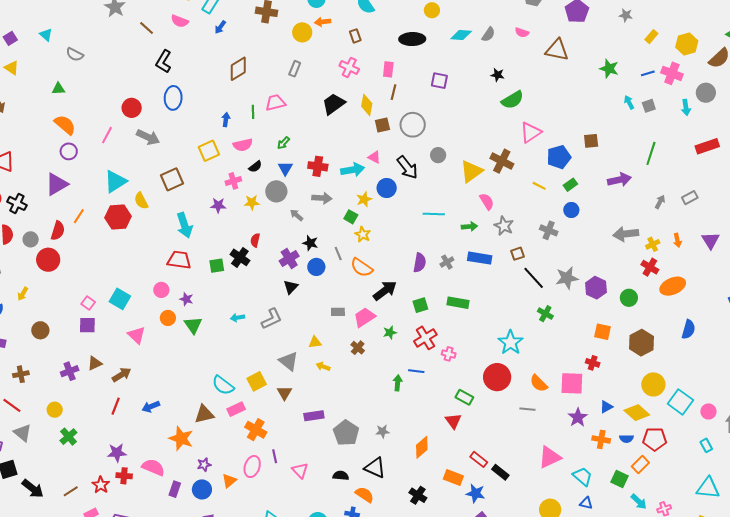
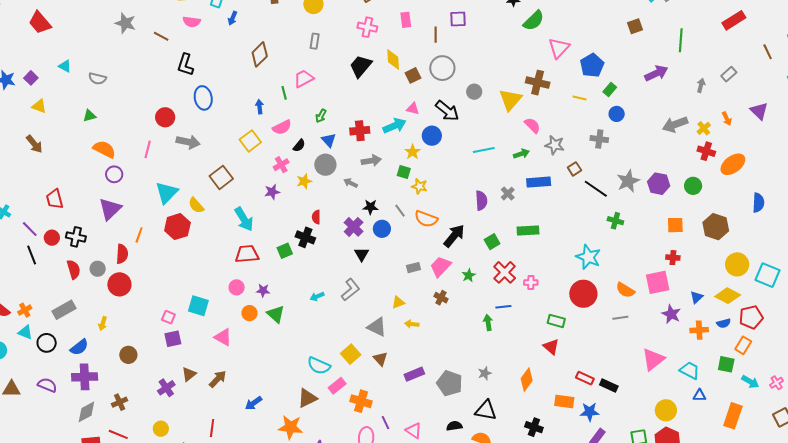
brown line: (394, 92) -> (436, 35), moved
brown square: (591, 141) -> (635, 26), moved
red line: (116, 406) -> (212, 428), moved

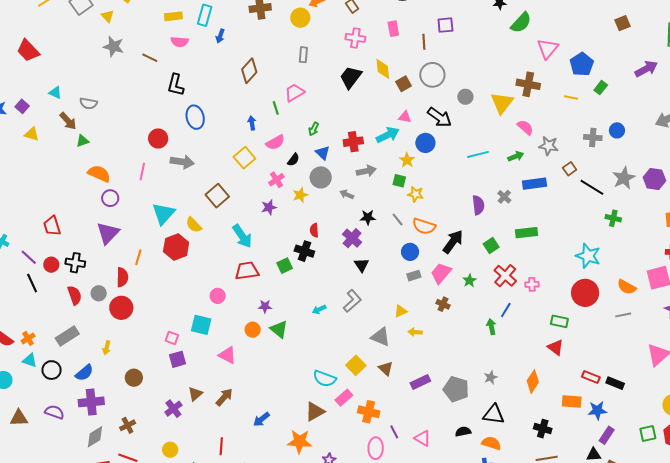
blue circle: (617, 114) -> (617, 130), moved
brown arrow: (34, 144) -> (68, 121), moved
blue circle: (382, 229) -> (410, 252), moved
pink circle: (237, 287) -> (218, 296), moved
blue line: (503, 307) -> (506, 310), turned -49

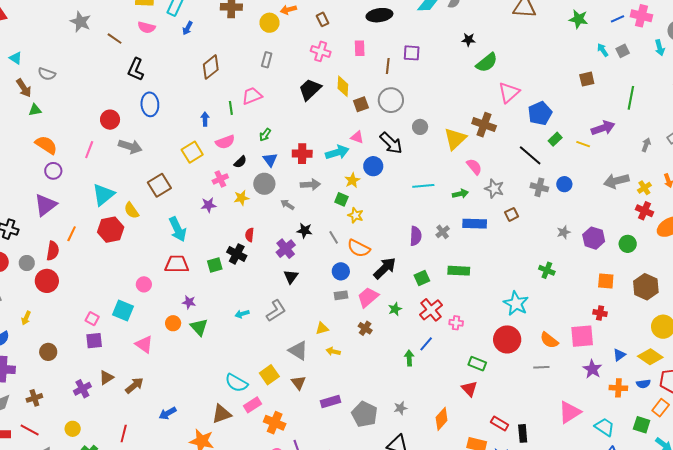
yellow line: (571, 98) -> (583, 144), moved
gray star: (624, 178) -> (564, 232), size x0.6
black line: (592, 187) -> (530, 155), moved
black rectangle: (615, 383) -> (523, 433), turned 54

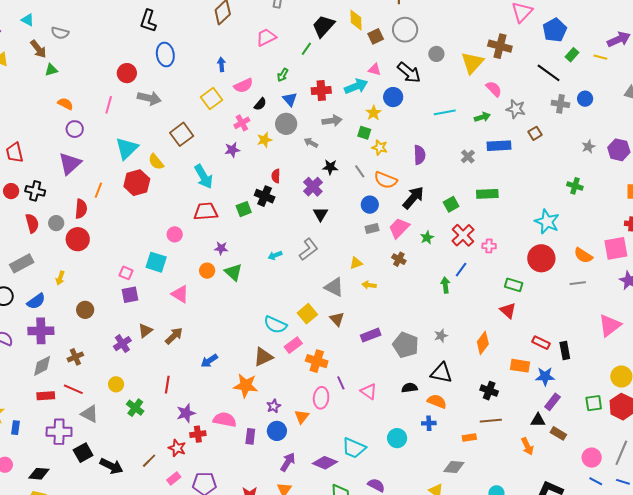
green line: (231, 108) -> (306, 49), moved, turned 48
orange semicircle: (46, 145) -> (65, 104), size x0.7
purple semicircle: (416, 236) -> (419, 155), moved

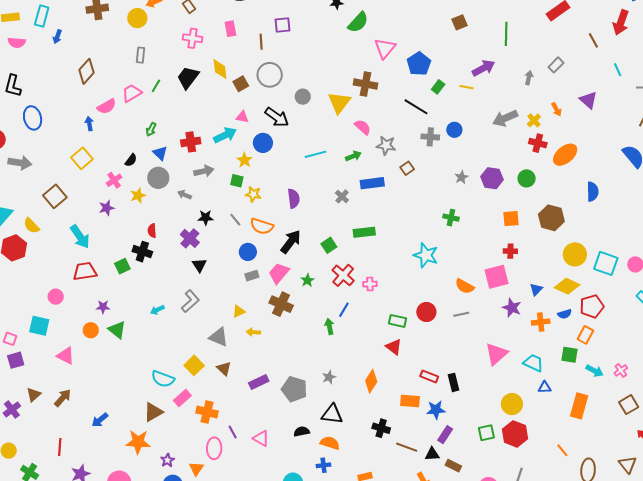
green line: (306, 49) -> (156, 86), moved
pink semicircle: (243, 86) -> (107, 106), moved
red circle: (541, 258) -> (426, 312), moved, size x0.7
brown cross: (399, 259) -> (281, 304), size x1.6
brown line: (491, 421) -> (407, 447), moved, turned 30

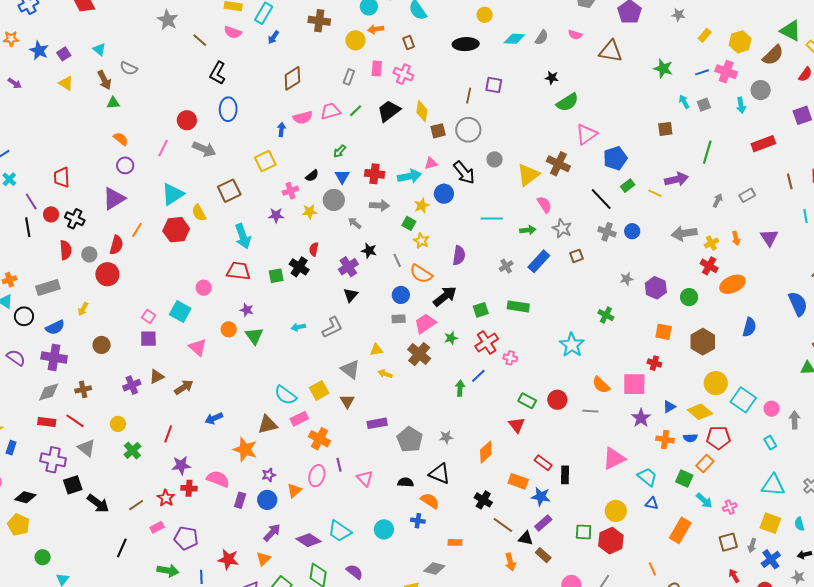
pink rectangle: (230, 29) -> (377, 69), moved
pink triangle: (242, 117) -> (431, 163), turned -40
blue rectangle: (372, 183) -> (539, 261), turned -55

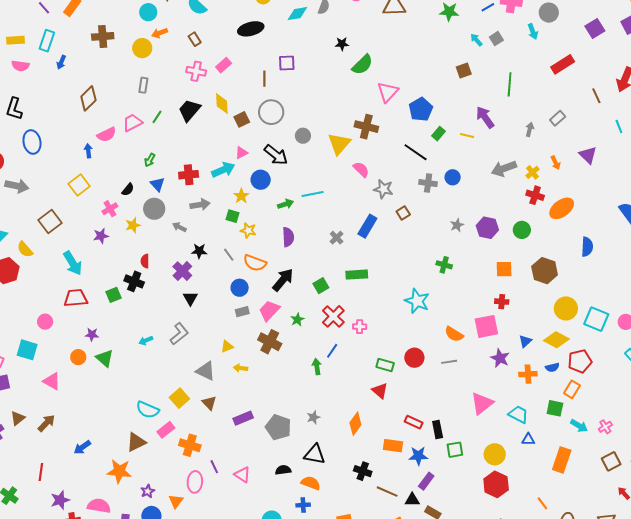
pink rectangle: (377, 69) -> (224, 65), moved, turned 56
purple arrow: (676, 179) -> (485, 117), turned -100
green arrow: (528, 230) -> (285, 204), moved
green square: (584, 532) -> (455, 450), moved

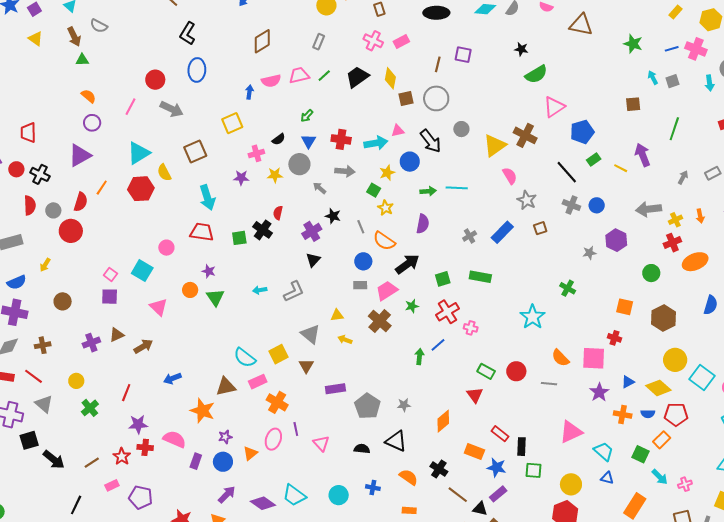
red cross: (535, 195) -> (672, 243), turned 36
purple hexagon: (487, 228) -> (616, 240), moved
orange semicircle: (311, 483) -> (409, 477), moved

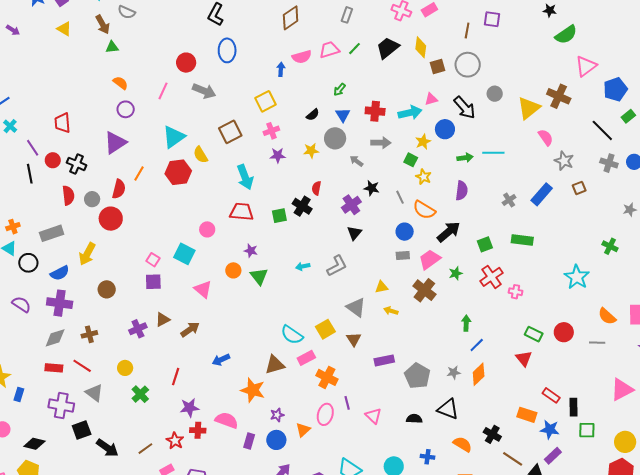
pink cross: (256, 153) -> (271, 131), moved
yellow arrow: (45, 265) -> (87, 254), size x1.6
blue line: (438, 345) -> (477, 345), moved
orange diamond: (443, 421) -> (479, 374), moved

